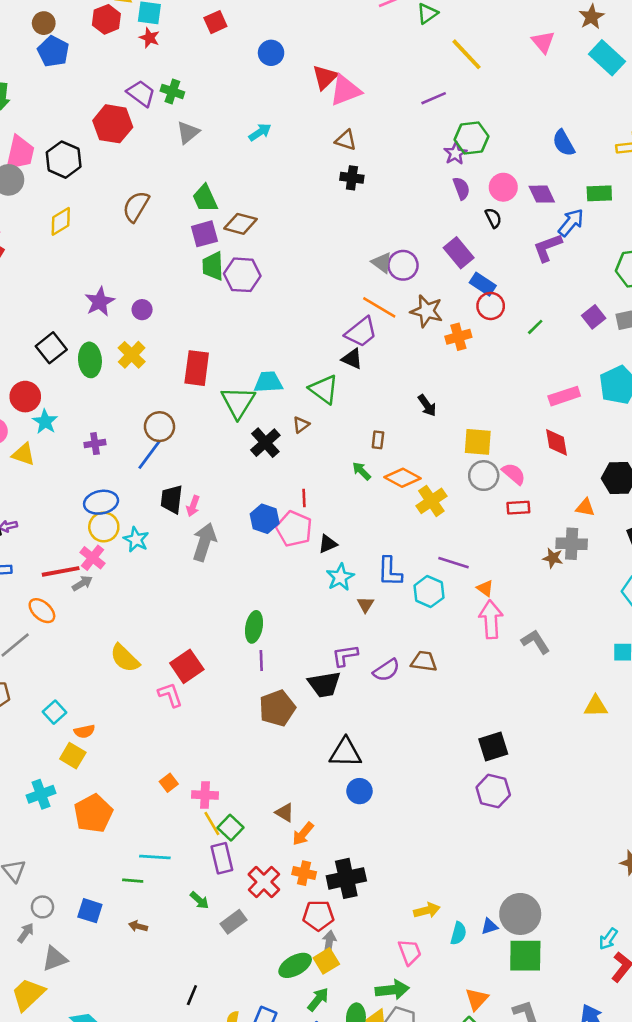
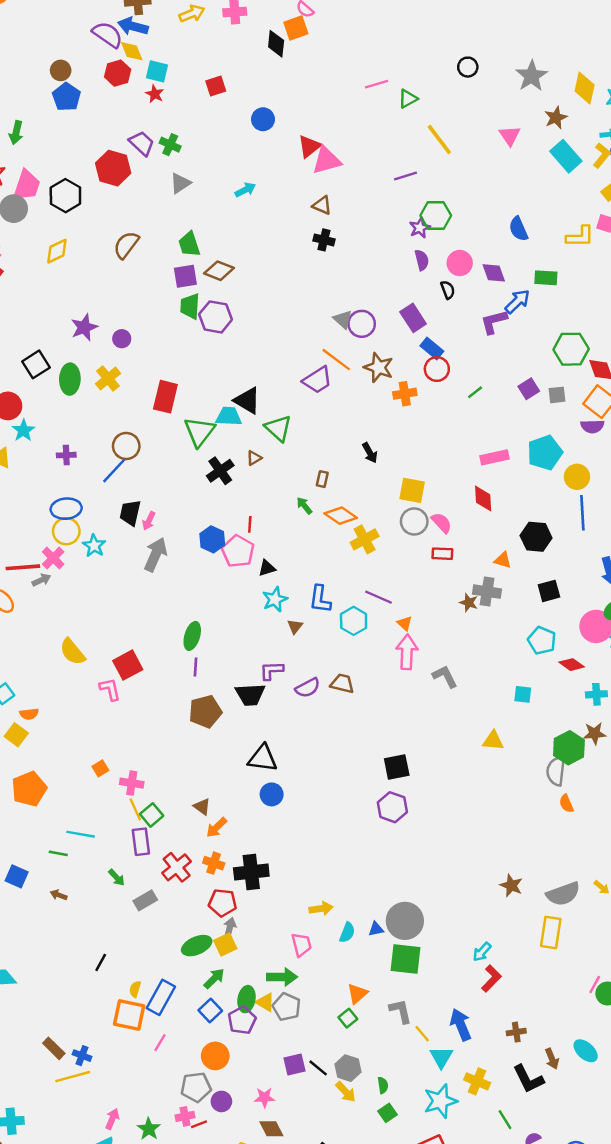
black triangle: (352, 359) -> (247, 401), moved, size x1.4

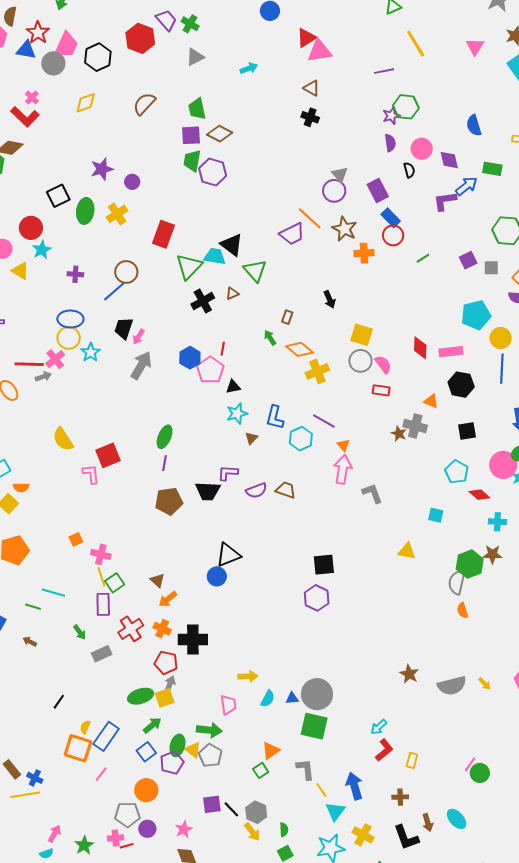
gray triangle: (343, 319) -> (340, 175), moved
pink rectangle: (495, 457) -> (451, 352), moved
black triangle: (263, 758) -> (228, 555), moved, turned -36
yellow rectangle: (551, 933) -> (412, 760), moved, size x0.6
pink star: (264, 1098) -> (184, 829), turned -30

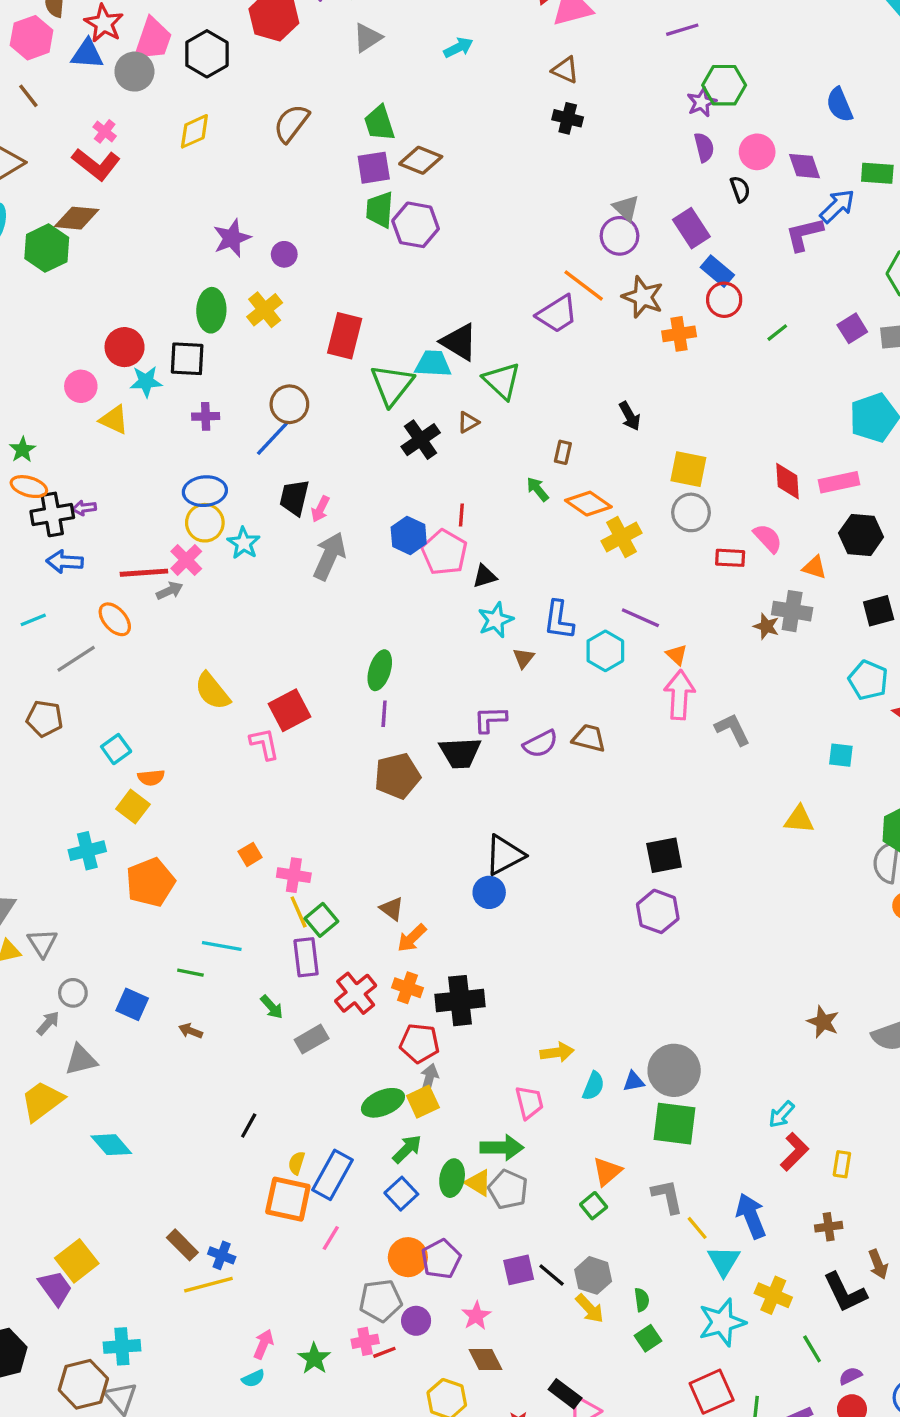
black square: (58, 196) -> (187, 359), moved, turned 35
cyan star: (42, 250) -> (146, 382), turned 30
pink semicircle: (383, 364) -> (768, 538), moved
purple pentagon: (172, 763) -> (441, 1259), moved

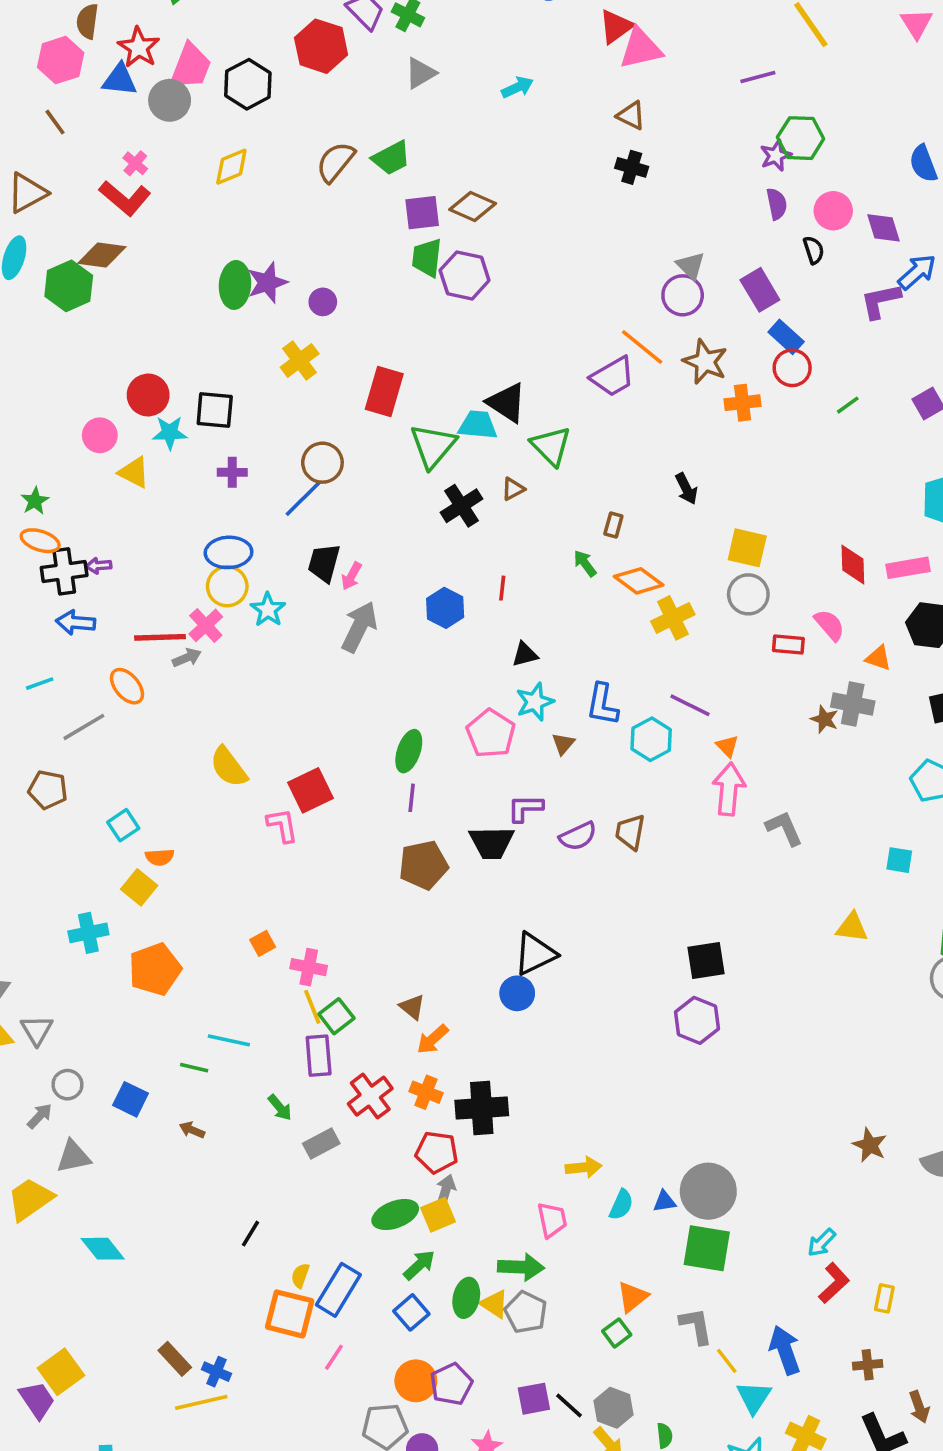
green trapezoid: (379, 123) -> (391, 158), moved, turned -102
green ellipse: (211, 310) -> (235, 285), moved
pink pentagon: (444, 552) -> (491, 734), moved
brown trapezoid: (589, 738) -> (630, 832), turned -96

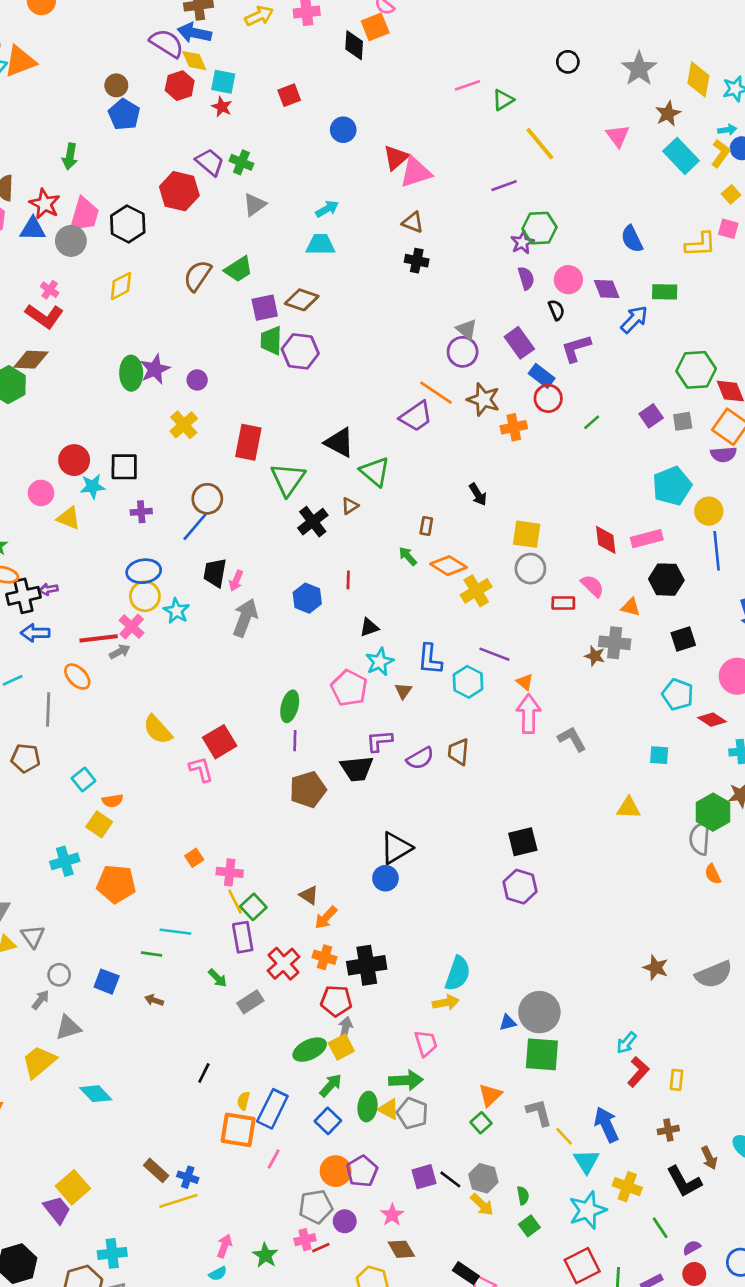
purple L-shape: (880, 301) -> (576, 348), moved
cyan trapezoid: (478, 425) -> (320, 244), moved
gray line: (84, 727) -> (48, 709), turned -52
orange pentagon: (155, 969) -> (116, 884), turned 30
cyan semicircle: (621, 1205) -> (458, 974), moved, size x1.5

